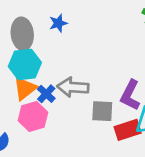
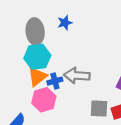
blue cross: (46, 94) -> (55, 81), turned 32
gray square: (102, 111) -> (99, 109), moved

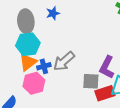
gray arrow: (77, 76) -> (64, 61), turned -45
gray square: (99, 109) -> (91, 81), moved

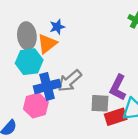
orange triangle: (28, 62) -> (47, 44), moved
blue cross: (44, 66) -> (47, 86), size x1.6

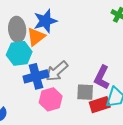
blue star: (57, 27) -> (45, 21), size x1.6
pink hexagon: (36, 106) -> (51, 99), moved

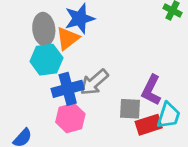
pink hexagon: (51, 99) -> (70, 118), moved

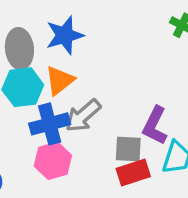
orange triangle: (68, 38) -> (60, 80), moved
red rectangle: (149, 125) -> (133, 172), moved

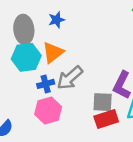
blue star: (65, 35) -> (57, 20), size x0.6
blue cross: (50, 124) -> (46, 84), size x0.6

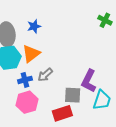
gray arrow: (70, 78) -> (45, 75), size x0.7
red rectangle: (106, 119) -> (62, 113), moved

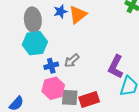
orange triangle: (31, 54) -> (78, 15), moved
gray square: (73, 95) -> (70, 97), moved

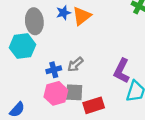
cyan hexagon: (35, 43) -> (23, 46), moved
gray square: (70, 97) -> (74, 92), moved

